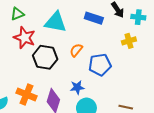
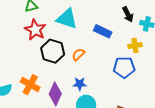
blue rectangle: (94, 18) -> (103, 31), moved
orange semicircle: (76, 50) -> (78, 54), moved
blue pentagon: (100, 65) -> (124, 67), moved

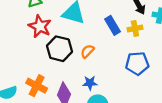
blue rectangle: (103, 31) -> (113, 25), turned 36
yellow cross: (135, 46) -> (135, 29), moved

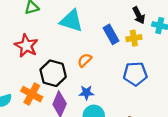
red star: (40, 26) -> (26, 46), moved
black hexagon: (59, 49) -> (53, 73), moved

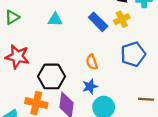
cyan triangle: (71, 21) -> (55, 20), size x0.6
orange semicircle: (85, 60) -> (92, 62), moved, turned -48

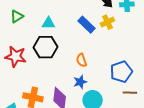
green triangle: (12, 17) -> (17, 16), moved
blue pentagon: (133, 54) -> (121, 72), moved
black hexagon: (52, 76) -> (46, 47), moved

